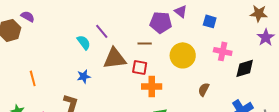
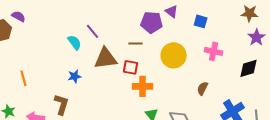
black diamond: (245, 68) -> (249, 68), moved
brown semicircle: (204, 89) -> (203, 88), moved

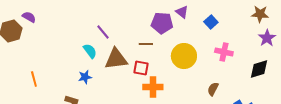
blue square: (201, 21) -> (211, 22), turned 32
cyan semicircle: (75, 42) -> (90, 51), moved

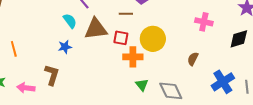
yellow circle: (184, 56) -> (153, 39), moved

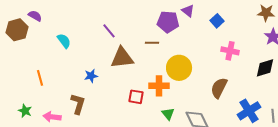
cyan semicircle: (70, 21) -> (64, 41), moved
red square: (121, 38) -> (136, 97), moved
brown semicircle: (193, 59) -> (219, 88), size x1.5

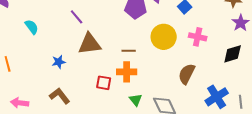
brown line: (152, 43) -> (129, 51), moved
yellow circle: (179, 68) -> (164, 37), moved
brown L-shape: (78, 104) -> (60, 96), moved, turned -55

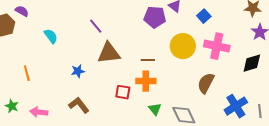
pink cross: (198, 37) -> (217, 46), size x1.4

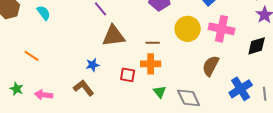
cyan semicircle: (51, 36) -> (44, 13), moved
blue star: (78, 71) -> (93, 65), moved
orange line: (27, 73) -> (32, 56), turned -42

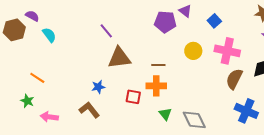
yellow circle: (188, 29) -> (193, 51), size x0.7
brown semicircle: (211, 66) -> (234, 79), moved
green star: (17, 89) -> (27, 101), moved
blue cross: (241, 89) -> (246, 111), turned -35

